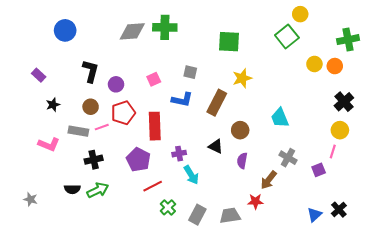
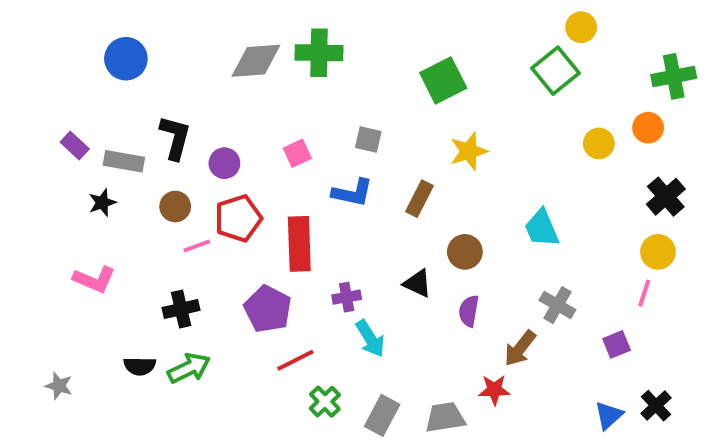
green square: (229, 42) -> (443, 80), turned -30
yellow circle: (314, 64) -> (599, 143), moved
brown rectangle: (217, 103) -> (420, 199), size x0.7
gray rectangle: (78, 131) -> (124, 161), moved
purple square: (319, 170) -> (617, 344), moved

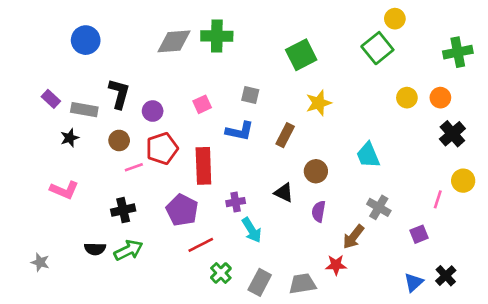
orange circle: (648, 128) -> (440, 98), moved
yellow circle: (658, 252) -> (463, 181), moved

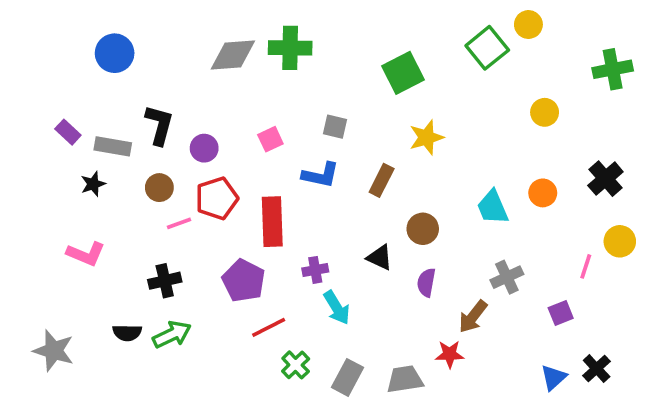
green square: (377, 48) -> (487, 48), moved
yellow circle: (407, 98) -> (545, 112), moved
orange circle: (440, 98) -> (543, 193), moved
gray cross: (379, 207) -> (507, 277), turned 35
gray star: (40, 262) -> (54, 351), size x1.6

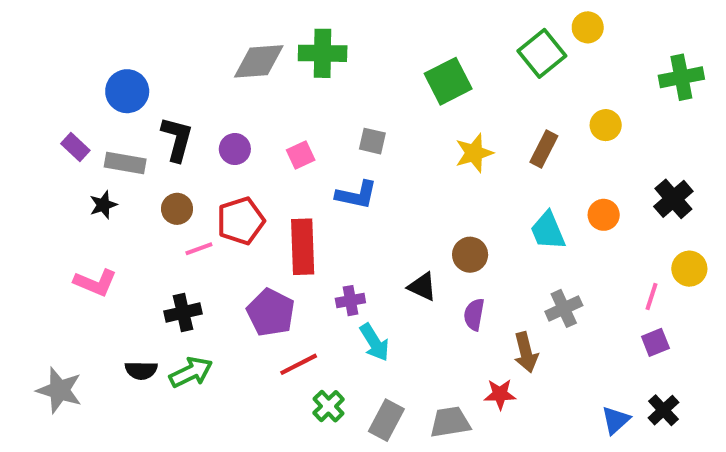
blue circle: (115, 53) -> (127, 91), moved
purple circle: (204, 148) -> (235, 149), moved
brown rectangle: (382, 180) -> (544, 149), moved
purple square: (561, 313) -> (655, 342), moved
brown arrow: (473, 317) -> (526, 352), turned -52

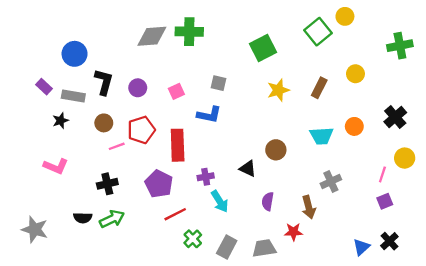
cyan trapezoid: (548, 231) -> (322, 136), turned -70
purple semicircle: (474, 314) -> (268, 201), moved

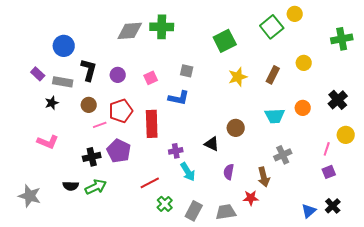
purple pentagon: (159, 184) -> (119, 151), moved

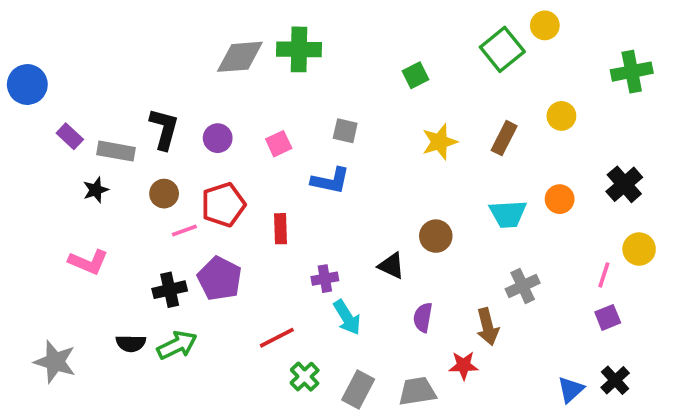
green square: (225, 41) -> (415, 75), size x0.6
blue circle: (64, 46) -> (27, 85), moved
red rectangle: (152, 124) -> (281, 229), size x0.6

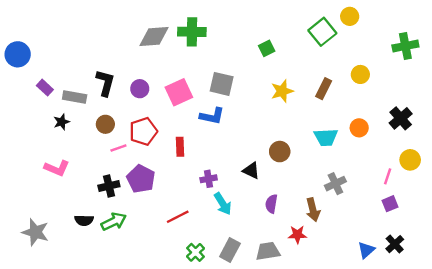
gray square: (345, 131) -> (222, 84), size x1.5
pink square: (279, 144) -> (179, 92), size x1.6
green cross: (305, 377) -> (195, 252), moved

